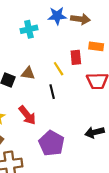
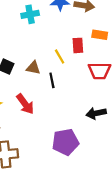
brown triangle: (28, 73) -> (33, 68), moved
black arrow: (95, 132) -> (96, 113), moved
purple pentagon: (52, 143) -> (65, 142), moved, turned 30

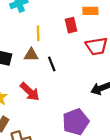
yellow line: (60, 57) -> (38, 33), moved, turned 40

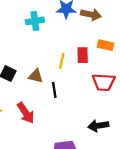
yellow line: (38, 33) -> (62, 61), moved

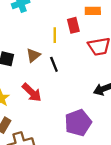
brown triangle: (36, 76) -> (33, 55), turned -40

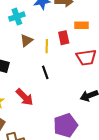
brown triangle: (33, 55) -> (26, 40), moved

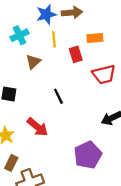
yellow line: (47, 46) -> (54, 39), moved

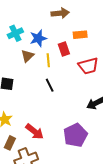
blue star: (46, 14) -> (38, 38), moved
yellow line: (54, 39) -> (48, 60), moved
red arrow: (37, 127) -> (35, 132), moved

